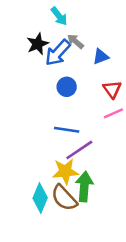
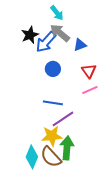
cyan arrow: (59, 16) -> (57, 13), moved
gray arrow: (75, 41) -> (60, 33), size x1.5

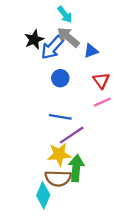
cyan diamond: (32, 157) -> (43, 195), moved
brown semicircle: (51, 157) -> (58, 178), turned -45

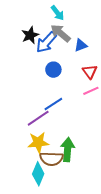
blue line: (60, 117) -> (53, 104), turned -42
purple line: (72, 135) -> (38, 118), moved
yellow star: (59, 154) -> (38, 142), moved

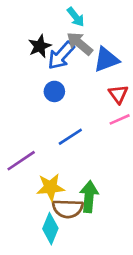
blue triangle: (81, 45) -> (106, 60), size x1.5
blue circle: (53, 70) -> (54, 91), moved
purple line: (38, 118) -> (21, 161), moved

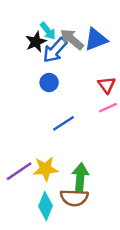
cyan arrow: (76, 17) -> (48, 31), moved
blue triangle: (106, 60) -> (96, 39), moved
purple line: (21, 161) -> (19, 171), moved
brown semicircle: (68, 209) -> (74, 198), moved

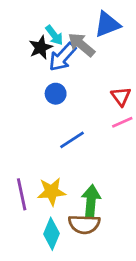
blue triangle: (96, 39) -> (107, 24), moved
purple line: (19, 171) -> (22, 194), turned -68

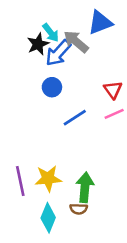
blue line: (72, 140) -> (75, 118), moved
brown semicircle: (84, 224) -> (79, 209), size x0.6

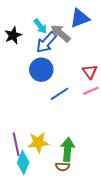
black star: (38, 44) -> (13, 35), moved
blue circle: (52, 87) -> (41, 70), size x1.5
cyan diamond: (48, 218) -> (23, 163), moved

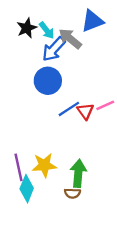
black star: (13, 35) -> (27, 28), moved
red triangle: (90, 72) -> (85, 111), moved

